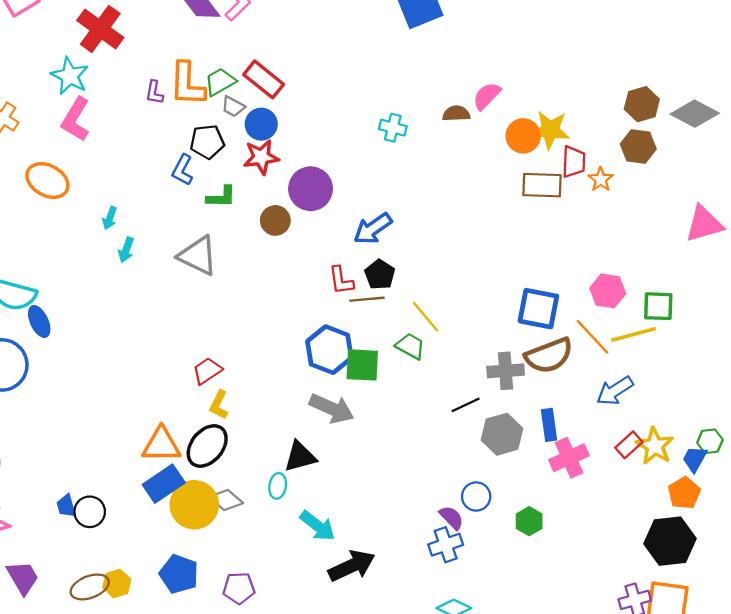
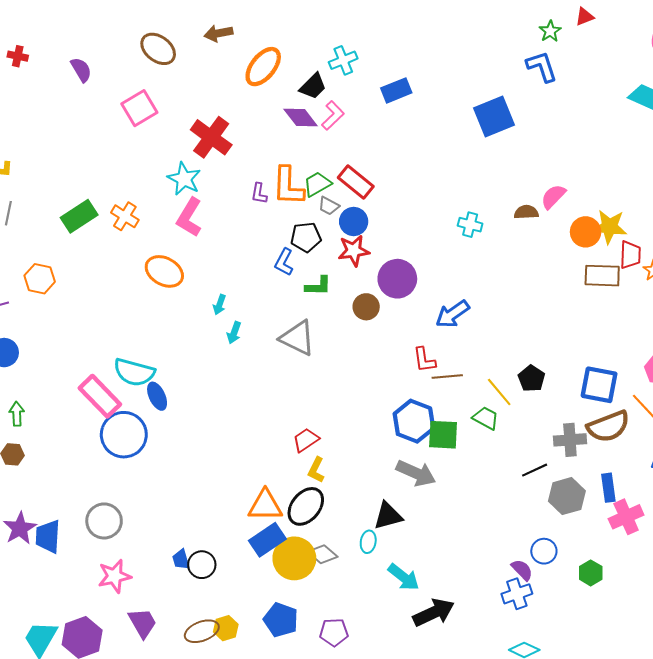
black pentagon: (380, 274) -> (531, 379), moved

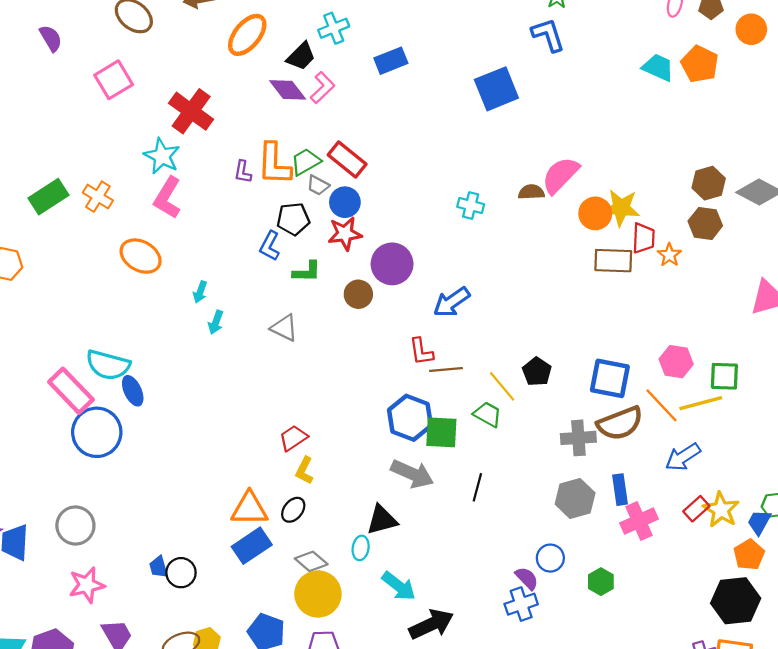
pink semicircle: (553, 197) -> (560, 175), size x1.4
gray triangle: (297, 338) -> (284, 328), size x0.7
black line: (535, 470) -> (477, 487), moved, turned -50
black ellipse: (306, 506) -> (293, 510), size x0.6
yellow circle: (294, 558) -> (318, 594), moved

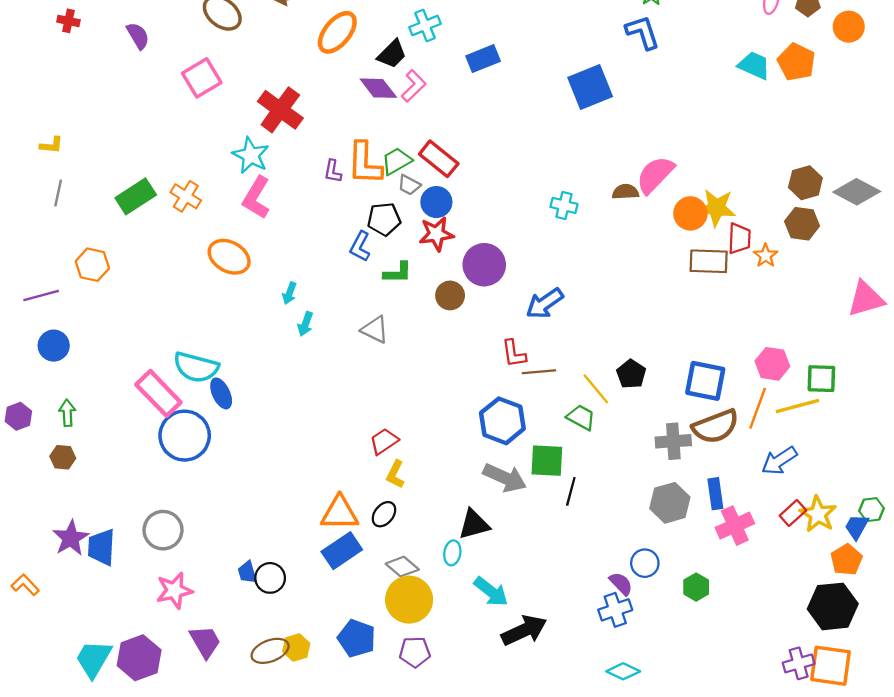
orange line: (661, 405) -> (758, 408), turned 63
green square: (441, 432) -> (547, 461), moved

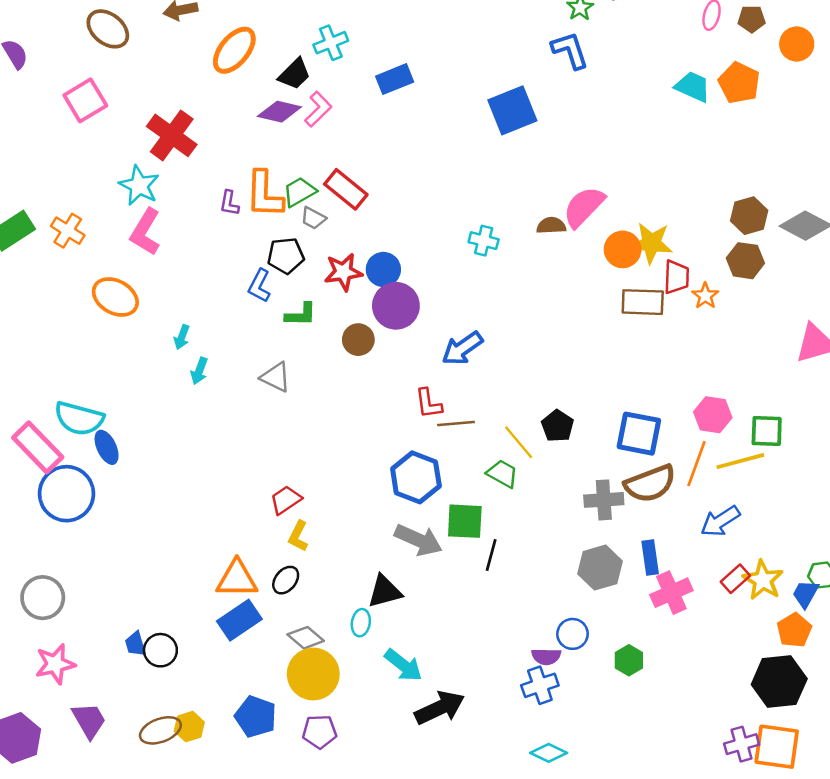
purple diamond: (378, 88) -> (279, 112), turned -39
blue circle: (436, 202) -> (383, 269), moved
purple semicircle: (621, 584) -> (546, 656), turned 135

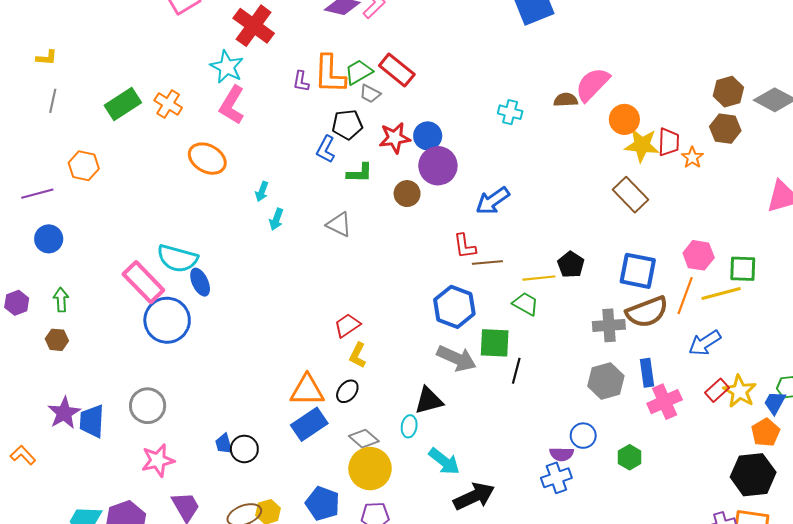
yellow star: (651, 243) -> (642, 145), moved
brown rectangle: (643, 302) -> (631, 195), moved, turned 44
yellow line: (519, 442) -> (539, 278), turned -56

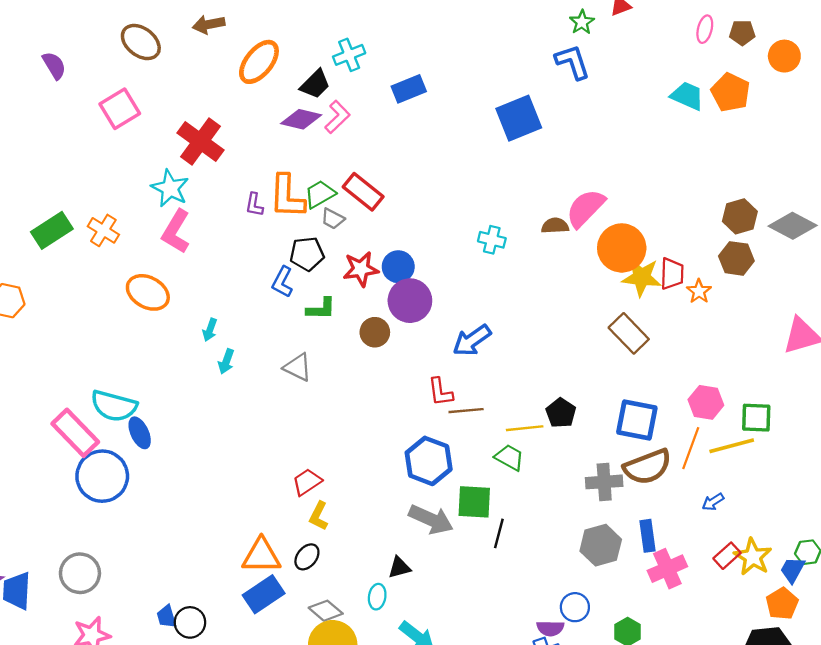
orange circle: (624, 119) -> (622, 248), size x1.4
blue arrow: (705, 343) -> (713, 502), size x0.6
black triangle: (429, 401) -> (399, 567), size x0.7

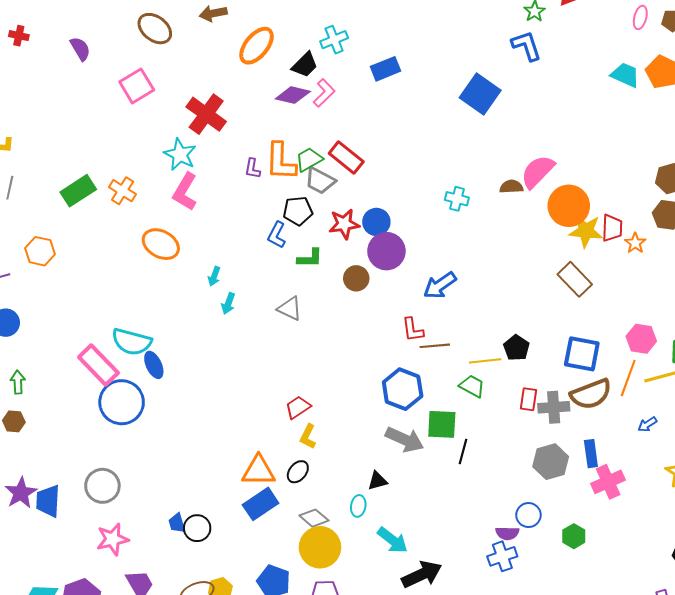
blue square: (519, 118) -> (480, 94), turned -33
gray trapezoid: (333, 219) -> (320, 181), size x1.5
red rectangle: (727, 556) -> (528, 399), moved, turned -40

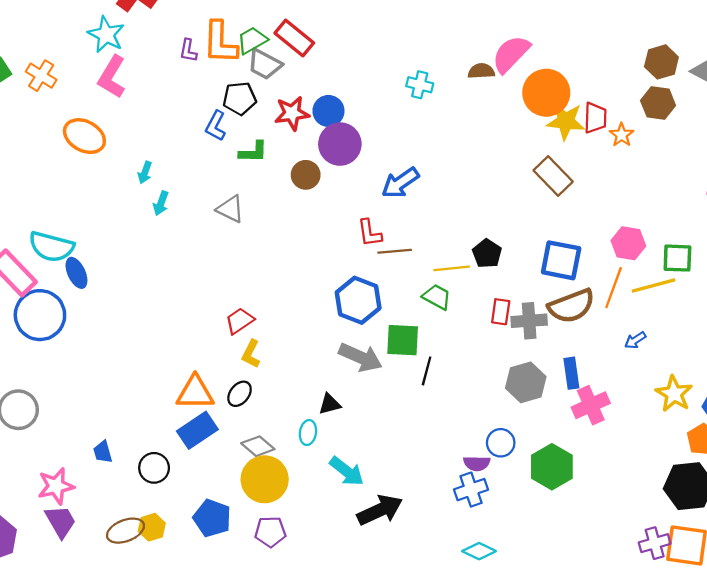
black circle: (197, 528) -> (154, 468), moved
green hexagon: (574, 536) -> (552, 467), size x1.6
pink star: (113, 539) -> (56, 486), moved

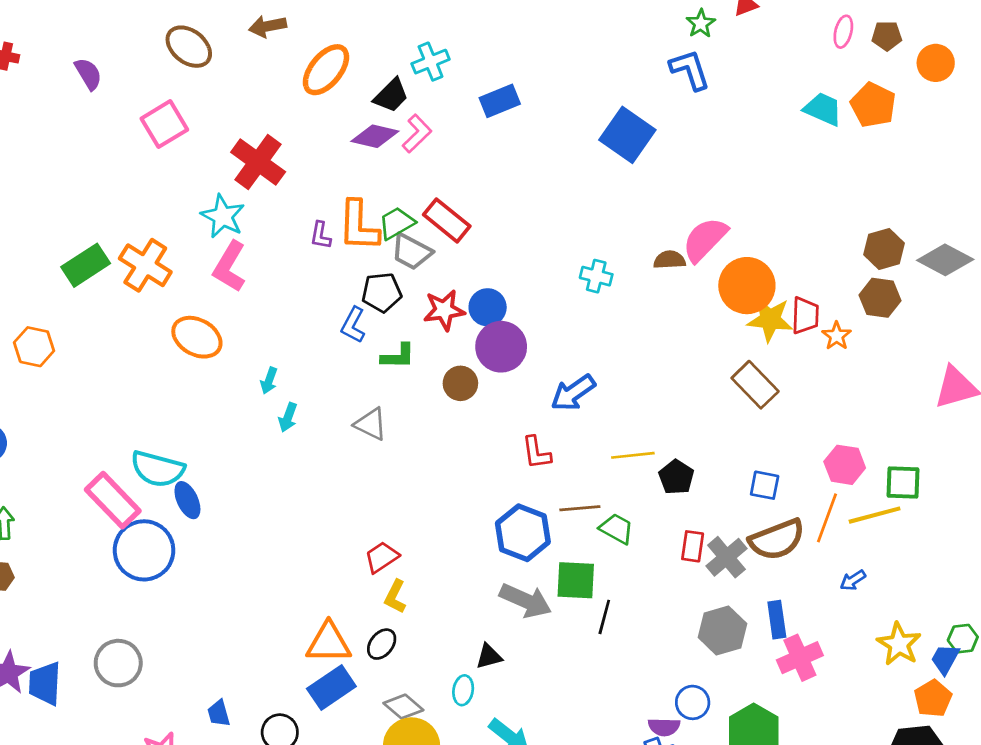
orange cross: (41, 76) -> (145, 265), size x1.4
brown line: (395, 251) -> (580, 508), moved
blue square: (561, 260) -> (765, 485), size x0.6
yellow line: (452, 268) -> (633, 455), moved
gray cross: (529, 321) -> (727, 557), turned -36

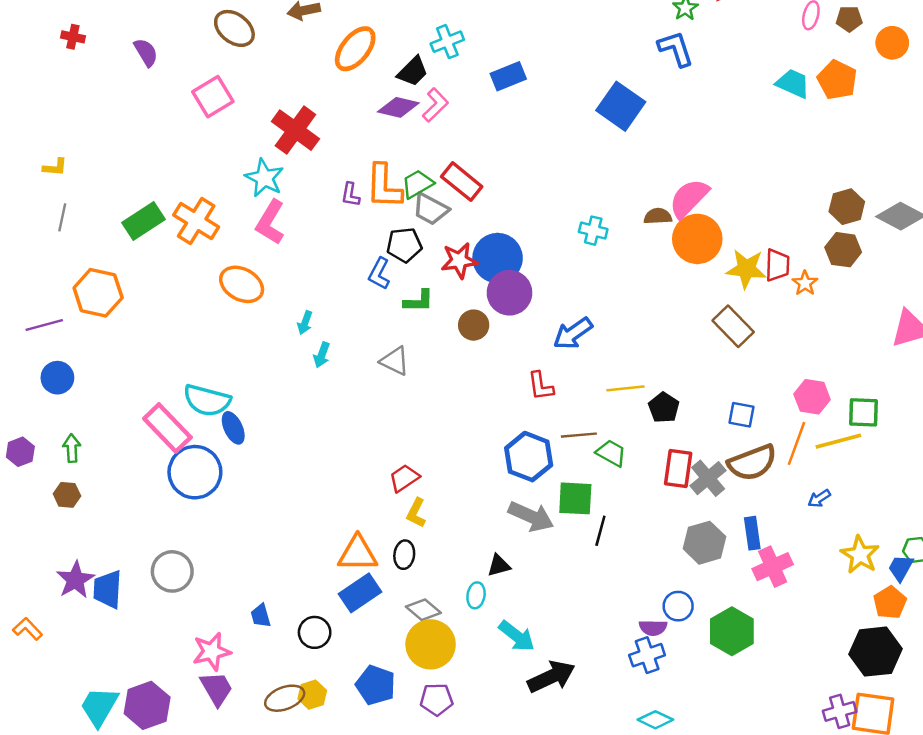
orange circle: (747, 286) -> (697, 239), moved
blue circle: (488, 307) -> (498, 258), size x1.5
orange hexagon: (34, 347) -> (98, 293), size x1.4
red rectangle: (693, 546) -> (678, 469), size x1.4
black ellipse: (382, 644) -> (404, 555), turned -32

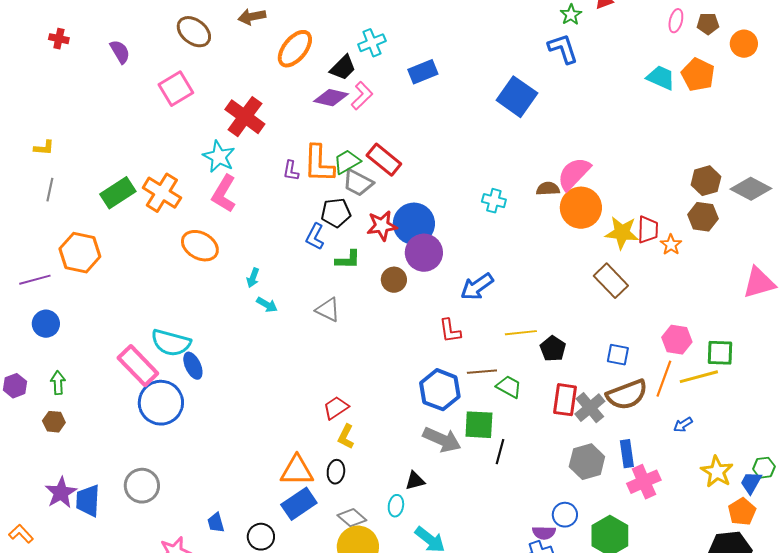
cyan arrow: (322, 355) -> (267, 305), turned -80

